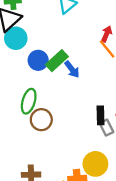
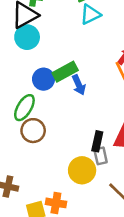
blue circle: (38, 60) -> (44, 79), moved
yellow circle: (95, 164) -> (82, 170), moved

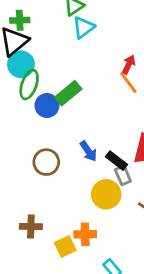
blue arrow: (79, 85) -> (88, 151), moved
green ellipse: (24, 108) -> (29, 85), moved
black rectangle: (97, 141) -> (117, 161), turned -54

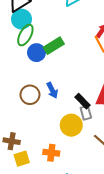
blue arrow: (88, 151) -> (52, 90), moved
yellow square: (65, 246) -> (22, 159), moved

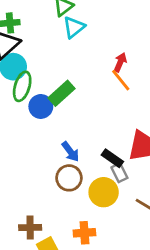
brown circle: (30, 95) -> (69, 178), moved

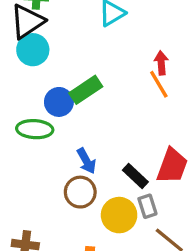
red arrow: (120, 62) -> (161, 63), turned -36
green ellipse: (22, 86) -> (35, 129), moved, turned 68
gray rectangle: (119, 173) -> (147, 206), moved

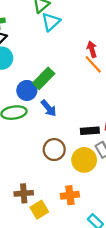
blue arrow: (86, 161) -> (49, 108), moved
black rectangle: (135, 176) -> (90, 131), turned -36

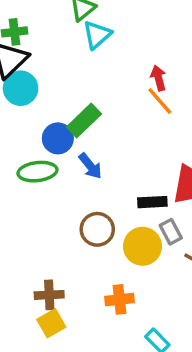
yellow square: (39, 210) -> (51, 323), moved

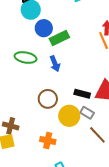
blue circle: (58, 138) -> (44, 28), moved
gray rectangle: (171, 232) -> (87, 113), turned -48

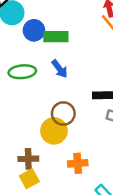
green rectangle: (59, 38) -> (56, 37), turned 42
yellow circle: (69, 116) -> (54, 131), moved

